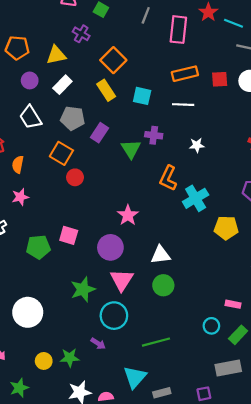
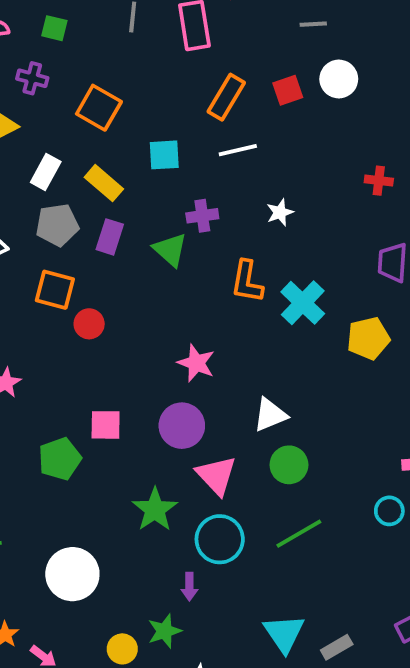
orange rectangle: (185, 74) -> (226, 97), turned -30
white rectangle: (62, 85) -> (46, 172), moved
yellow rectangle: (106, 90) -> (104, 183), moved
green line: (156, 342) -> (299, 534), moved
purple arrow: (98, 344) -> (189, 587), moved, turned 72

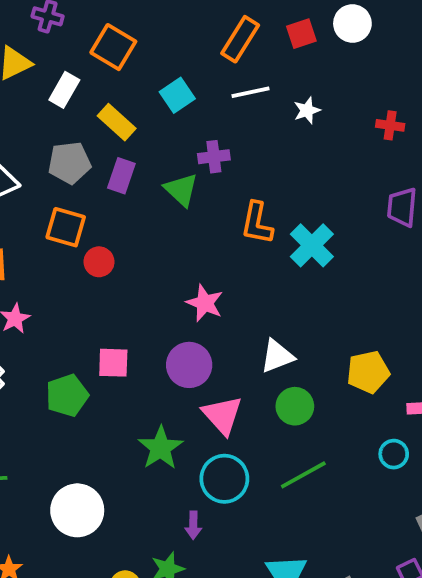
cyan square: (164, 155) -> (177, 95), turned -32
white rectangle: (46, 172) -> (64, 90), moved
white star: (280, 212) -> (307, 110), moved
yellow pentagon: (368, 338) -> (368, 372), moved

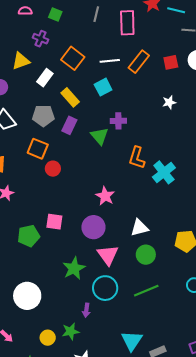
white line: (250, 92) -> (110, 61), moved

